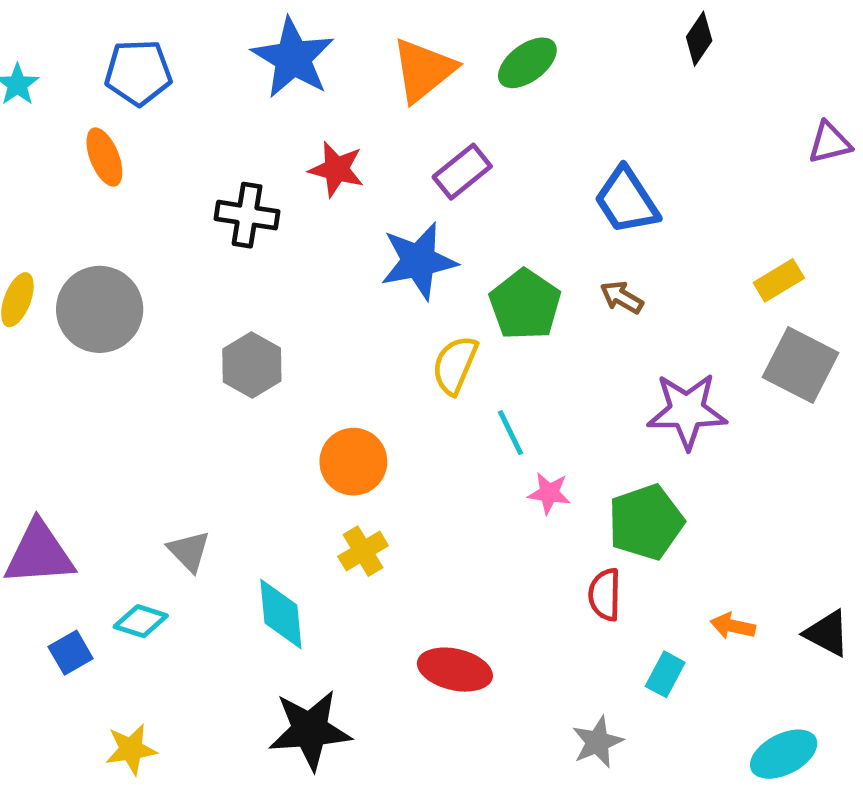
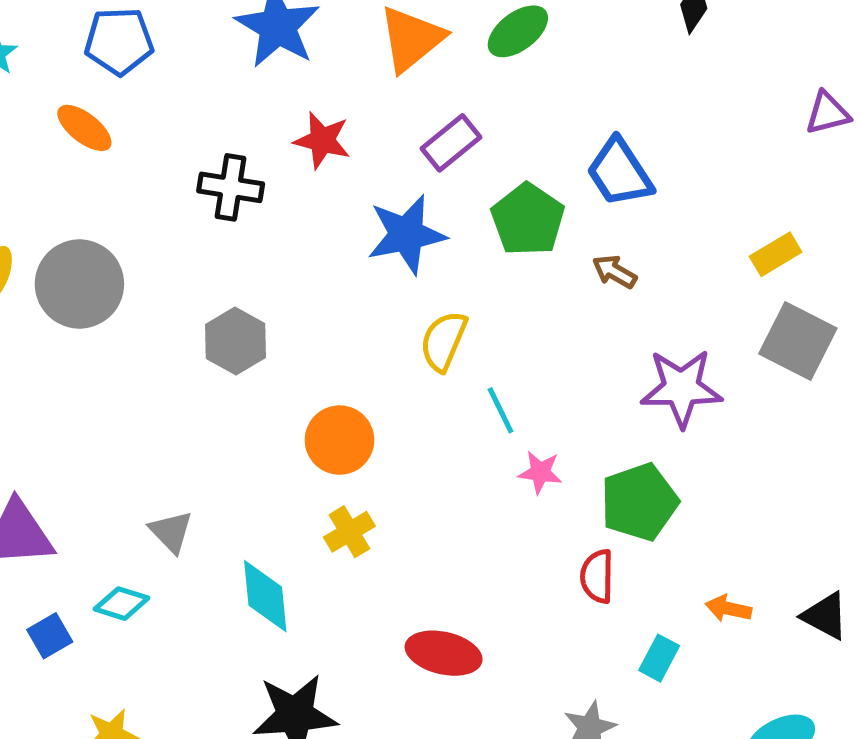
orange ellipse: (104, 157) -> (84, 128), turned -30
green pentagon: (525, 305) -> (528, 220), moved

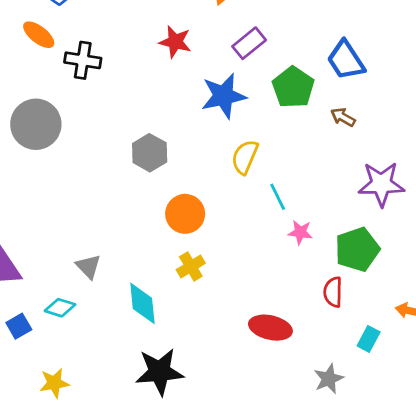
black cross: (231, 187) -> (83, 60), moved
gray hexagon: (235, 341) -> (150, 153), moved
red ellipse: (444, 653) -> (270, 328), moved

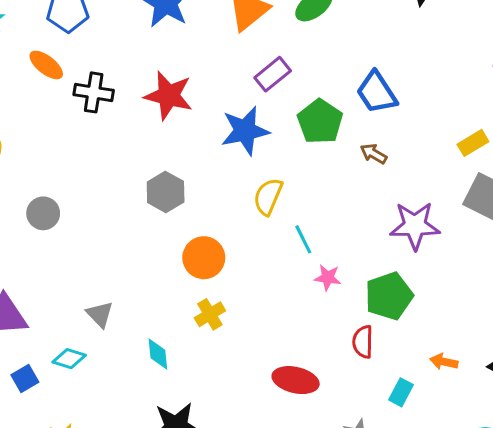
red star: (175, 42) -> (169, 96), moved, size x1.4
gray circle: (36, 124) -> (43, 213), moved, size x0.6
cyan diamond: (142, 303) -> (158, 354), size x0.7

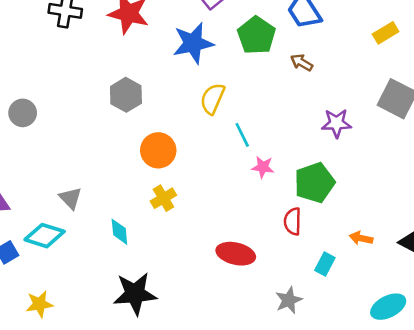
yellow rectangle: (473, 143) -> (386, 33), moved
purple star: (415, 226) -> (336, 123), size x0.7
cyan diamond: (69, 359) -> (45, 236), size x1.4

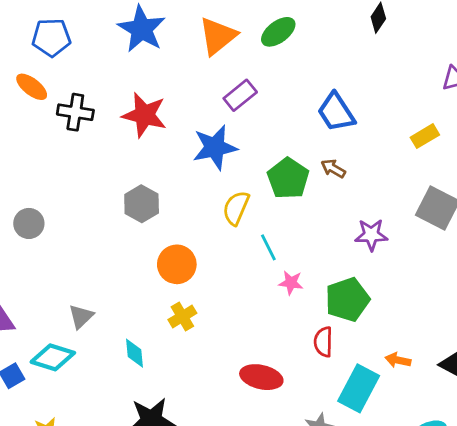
green pentagon: (256, 35) -> (288, 178), moved
gray triangle: (70, 198) -> (81, 316), turned 30
cyan rectangle: (325, 264) -> (359, 388), size x1.8

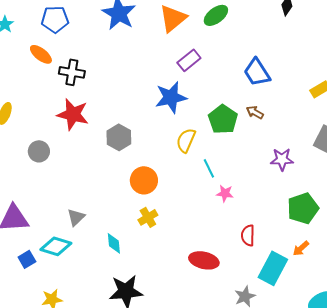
red star: (144, 115) -> (73, 114), moved
green pentagon: (347, 300) -> (303, 208), moved
orange arrow: (398, 360) -> (301, 248), turned -54

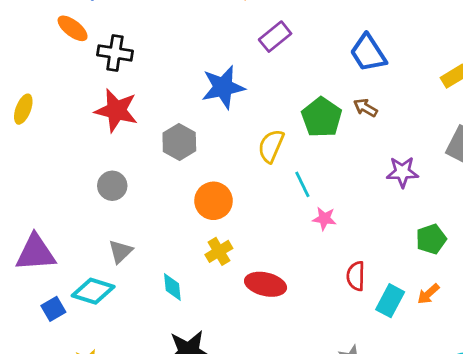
blue star: (171, 97) -> (223, 87), moved
gray circle: (39, 151) -> (112, 186), moved
green pentagon: (303, 208) -> (431, 239), size x0.7
red ellipse: (204, 260) -> (266, 284), moved
cyan rectangle: (273, 268) -> (390, 301), moved, size x0.7

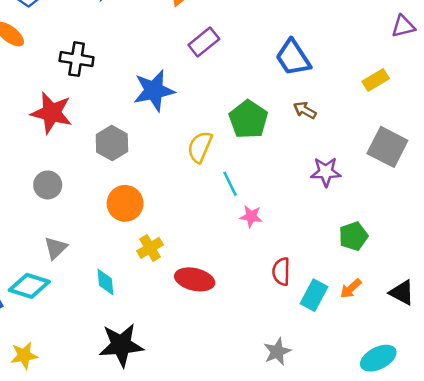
black cross: (115, 53) -> (77, 59), moved
brown arrow: (365, 108) -> (305, 110), moved
orange circle: (214, 201) -> (125, 203), moved

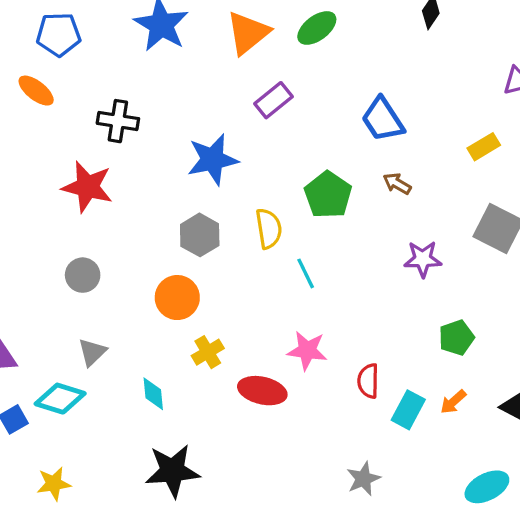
gray hexagon: (112, 143) -> (200, 235), moved
yellow semicircle: (200, 147) -> (269, 229), turned 148
pink star: (251, 216) -> (307, 350), moved, size x1.4

